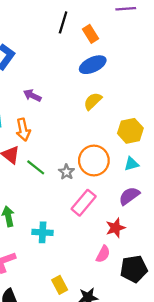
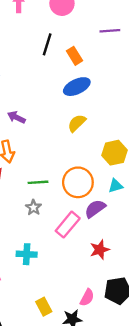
green line: (36, 167) -> (38, 182), moved, turned -42
gray star: (66, 172) -> (33, 207), moved
purple semicircle: (129, 196) -> (95, 209), moved
pink semicircle: (103, 254) -> (87, 298), moved

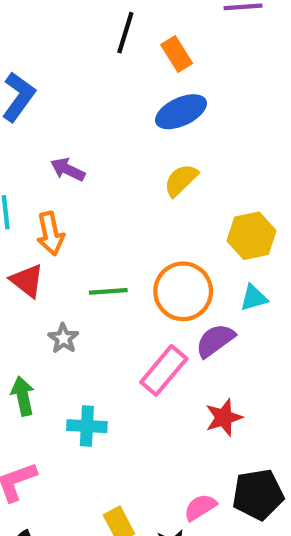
gray star: (33, 207) -> (63, 338), moved
pink semicircle: (87, 298) -> (200, 507), turned -150

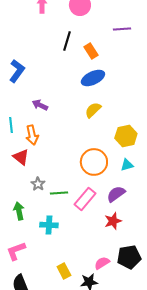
green line: (108, 291) -> (59, 193), moved
purple semicircle: (215, 341) -> (116, 194), moved

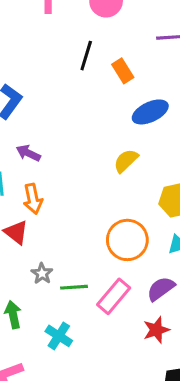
blue ellipse: (93, 78) -> (150, 112), moved
purple arrow: (40, 105) -> (28, 153), moved
cyan cross: (49, 225) -> (59, 336), turned 30

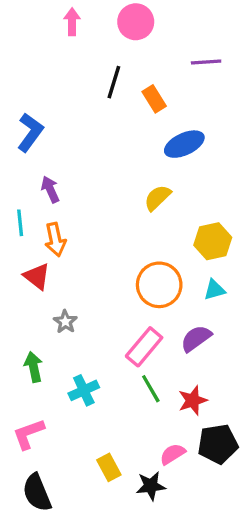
purple arrow: (28, 153) -> (50, 189), turned 40
green line: (74, 287) -> (151, 389), moved, turned 64
red star: (156, 330) -> (193, 400), moved
cyan cross: (59, 336) -> (84, 390), turned 32

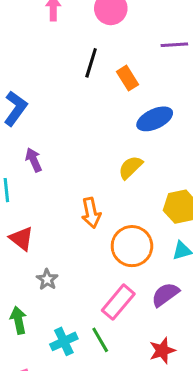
orange arrow: (55, 240) -> (91, 213), moved
green line: (151, 389) -> (100, 340), moved

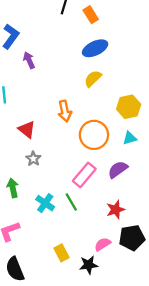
blue ellipse: (155, 119) -> (95, 48), moved
purple arrow: (34, 160) -> (29, 60), moved
red triangle: (21, 239) -> (27, 129), moved
cyan cross: (64, 341) -> (45, 203), turned -30

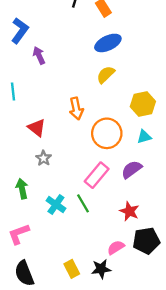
red star: (116, 210) -> (129, 211), turned -30
yellow rectangle: (61, 253) -> (72, 269), moved

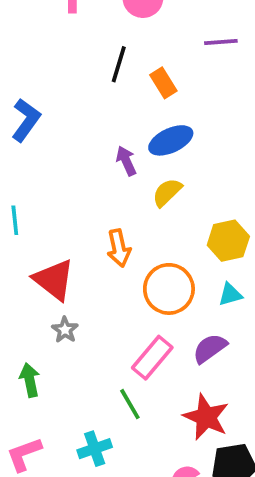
purple arrow: (39, 55) -> (126, 161), moved
red triangle: (37, 128) -> (54, 280), size x1.4
cyan cross: (56, 205) -> (95, 449), moved, turned 36
red star: (129, 211) -> (206, 417), size x1.4

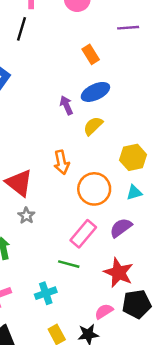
black line: (119, 64) -> (21, 29), moved
green line: (130, 404) -> (69, 264), turned -45

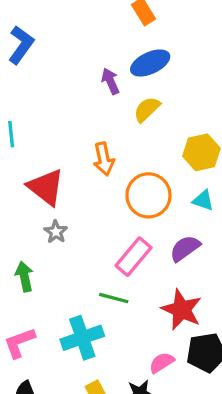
cyan triangle: (134, 193) -> (203, 200), turned 35
cyan cross: (46, 293) -> (82, 338), size x1.4

